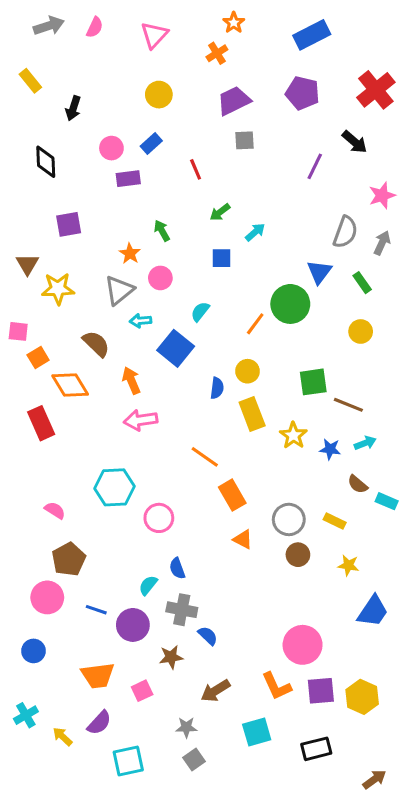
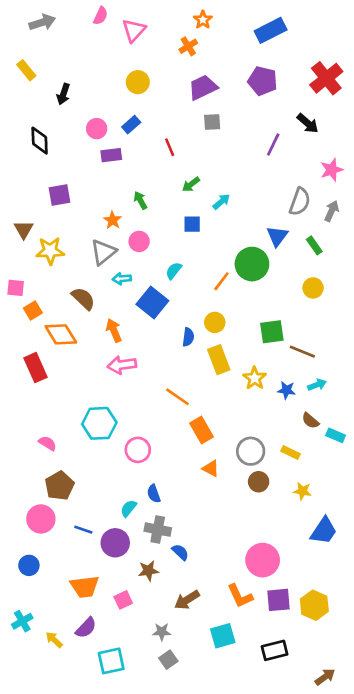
pink semicircle: (95, 27) -> (101, 16), moved

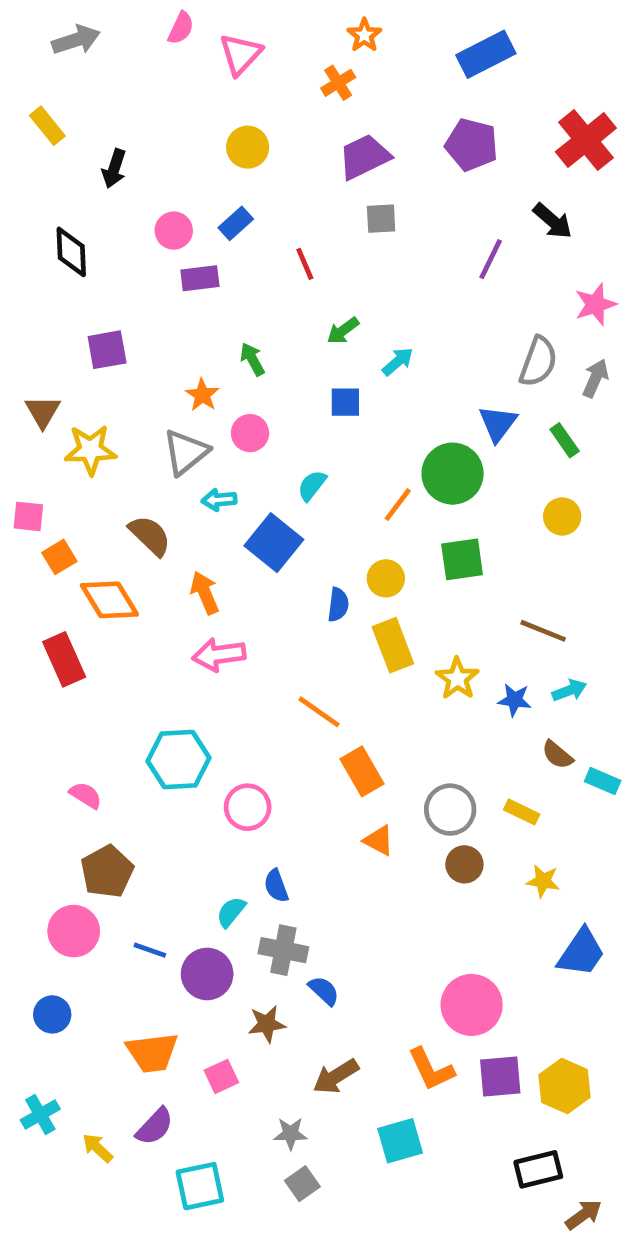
green square: (272, 332) -> (462, 559), moved
black rectangle: (275, 650) -> (538, 1169), moved

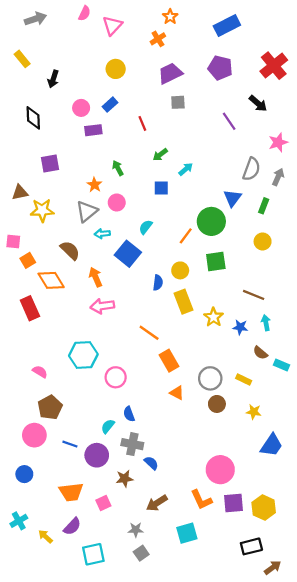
purple line: (491, 259) -> (229, 121), turned -60
brown triangle: (43, 412) -> (20, 192), turned 48
green rectangle: (565, 440) -> (264, 206), turned 56
cyan arrow: (569, 690) -> (266, 323), turned -80

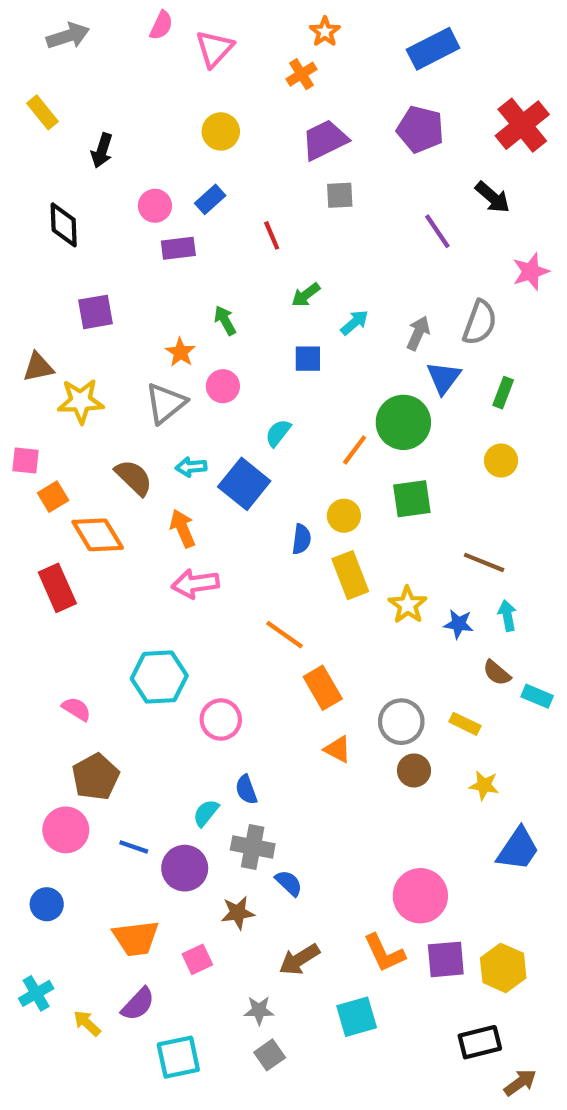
gray arrow: (278, 177) -> (418, 333), moved
cyan arrow: (102, 234) -> (191, 467), moved

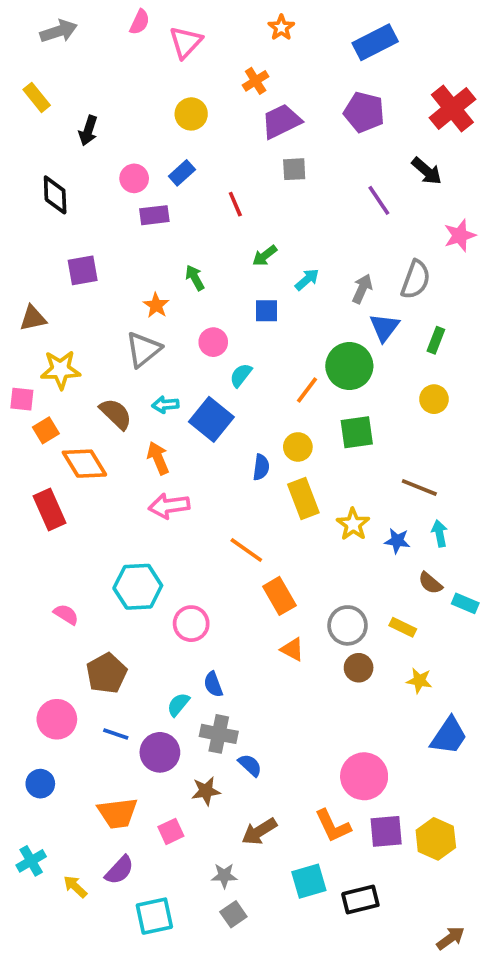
orange cross: (301, 74) -> (256, 81), moved
pink circle: (223, 386) -> (213, 342), moved
yellow star: (81, 401) -> (61, 370), moved
brown pentagon: (96, 777) -> (107, 673), moved
black rectangle: (480, 1042) -> (360, 900), moved

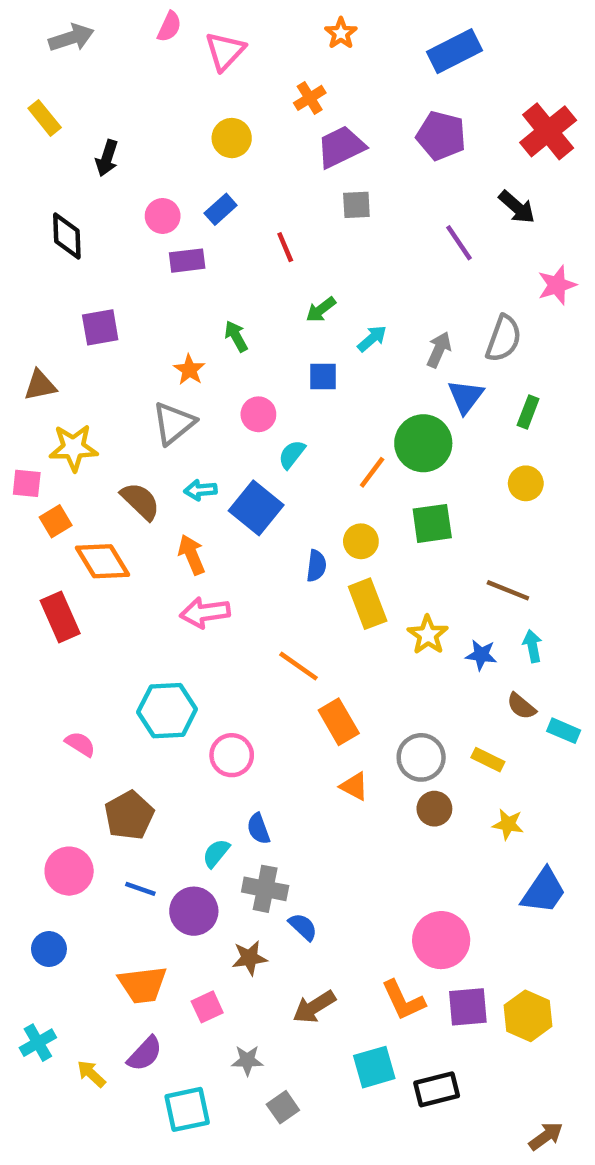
gray star: (224, 876) -> (247, 1060), moved

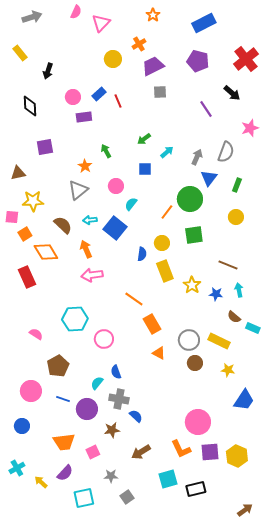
yellow circle: (232, 138) -> (113, 59), moved
red line: (285, 247) -> (118, 101), moved
yellow rectangle: (488, 760) -> (219, 341), size x1.5

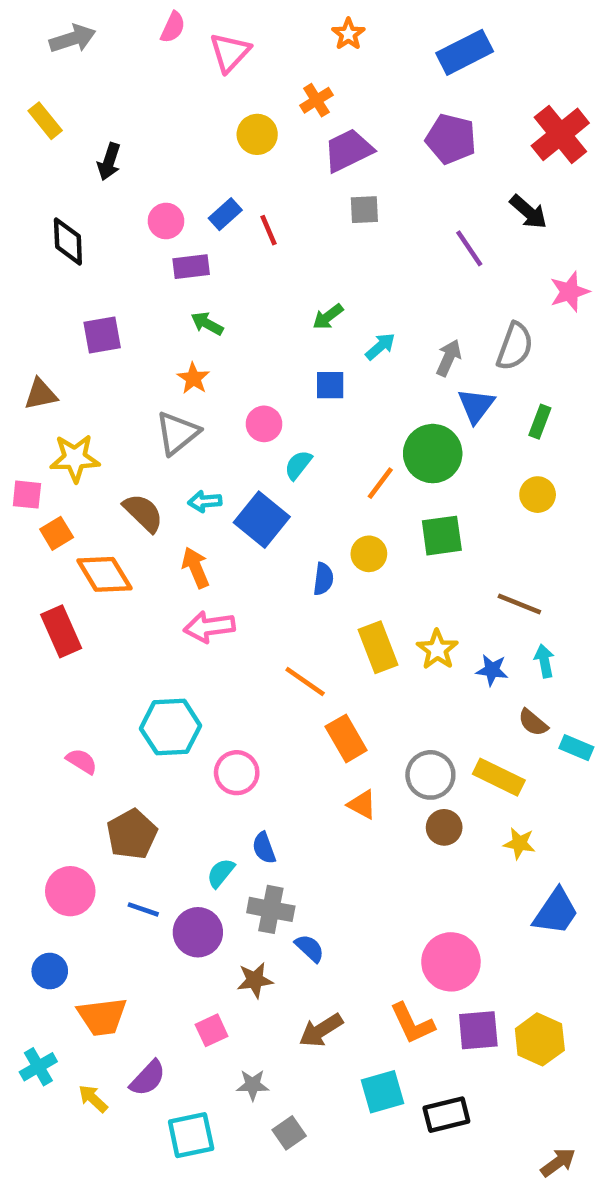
green arrow: (106, 151) -> (207, 324), moved, turned -32
yellow rectangle: (165, 271) -> (378, 647), moved
orange trapezoid: (64, 442) -> (102, 1017), moved

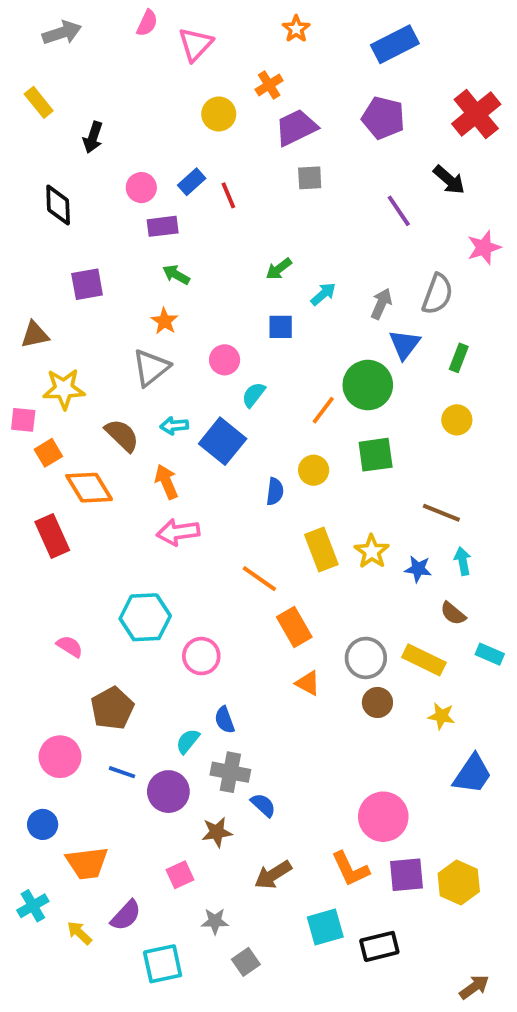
cyan rectangle: (576, 748) -> (490, 654), moved

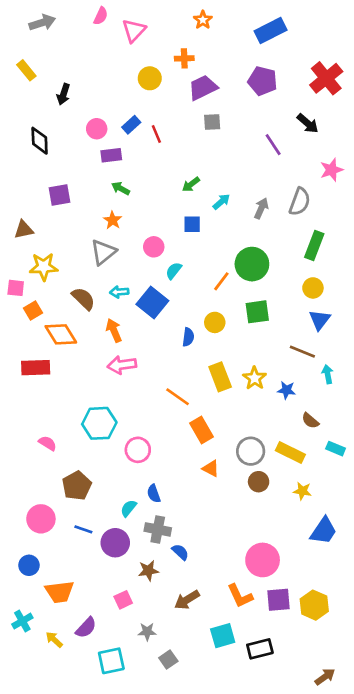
orange cross: (269, 85) -> (184, 58), turned 30
blue triangle: (405, 344) -> (320, 320), moved
green rectangle: (459, 358) -> (314, 245), size x1.5
red rectangle: (52, 536) -> (36, 368), turned -68
cyan arrow: (463, 561) -> (328, 374), moved

